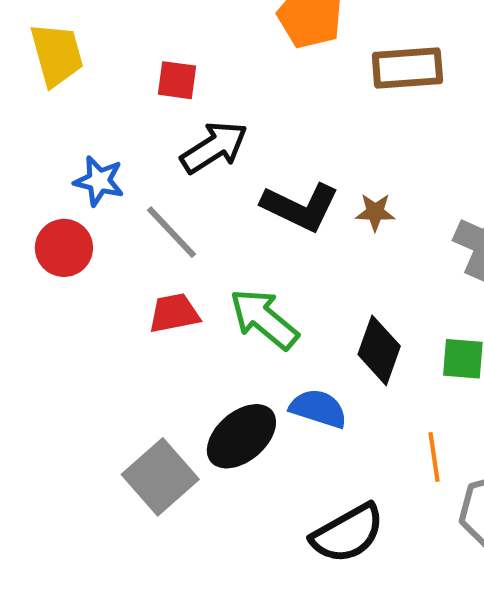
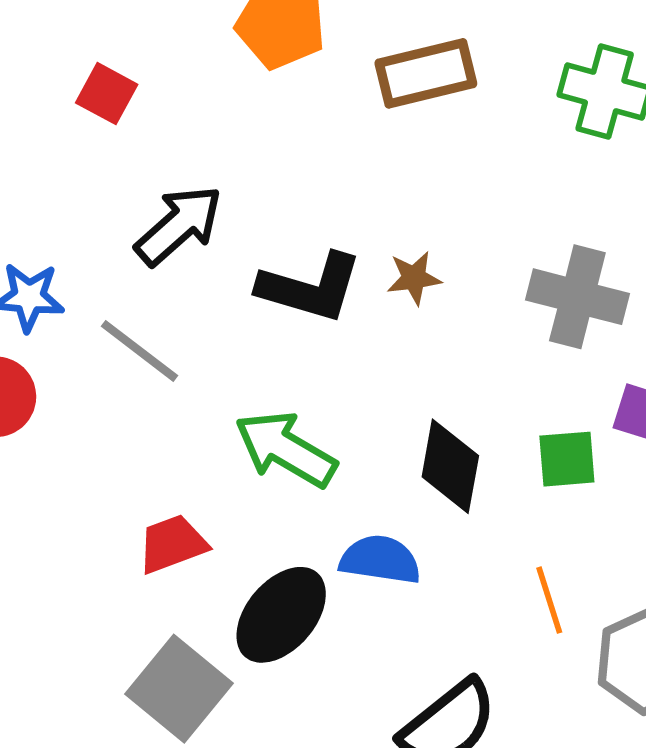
red square: (177, 80) -> (107, 94), moved, turned 30
red trapezoid: (174, 313) -> (172, 544), moved

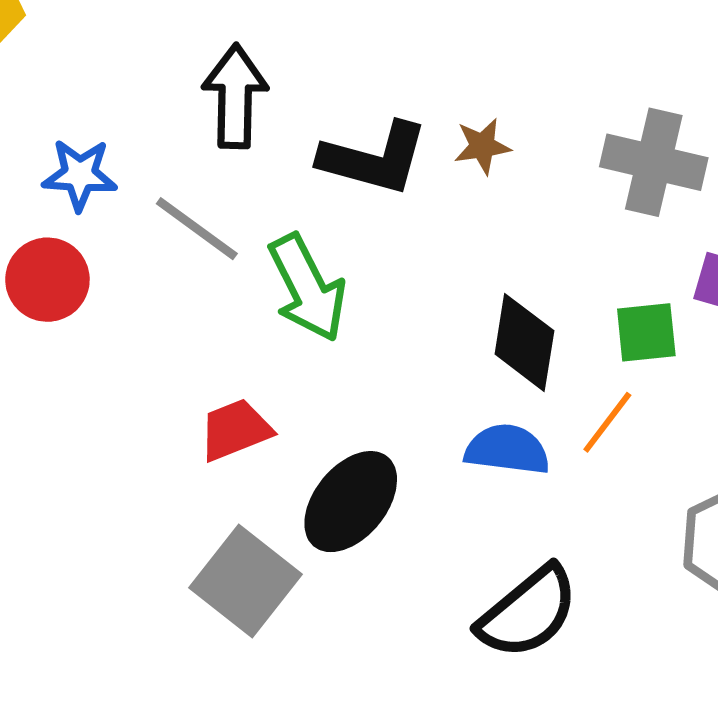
black arrow: (179, 225) -> (235, 96), turned -46
green arrow: (286, 449) -> (307, 288), moved, turned -146
blue semicircle: (380, 560) -> (507, 449), moved
orange line: (549, 600) -> (607, 422), moved, turned 56

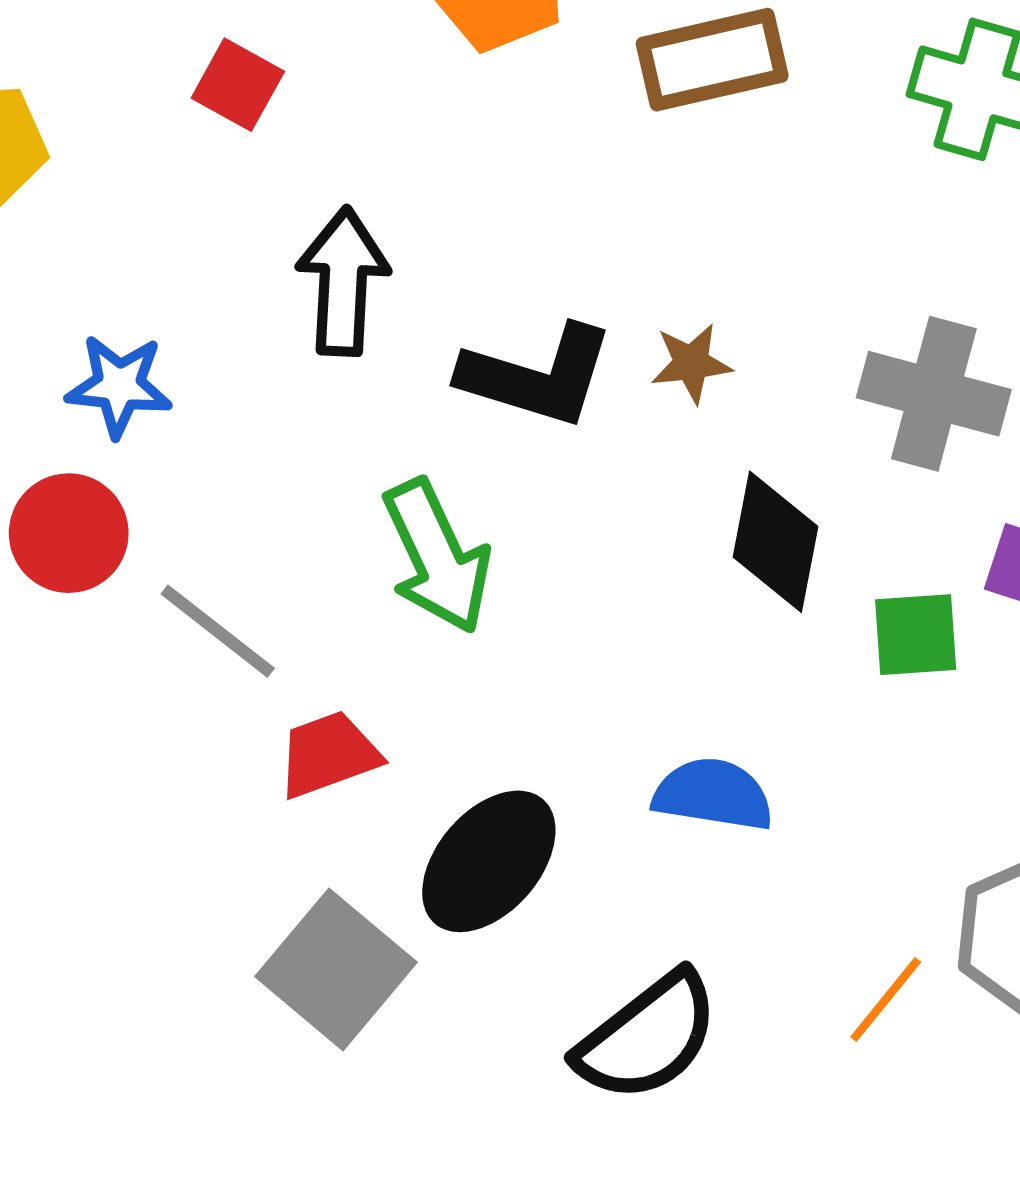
gray line: (197, 229) -> (218, 631), moved
black diamond: (524, 342) -> (776, 542), moved
orange line: (607, 422) -> (886, 1000), moved
black semicircle: (528, 612) -> (647, 1037), moved

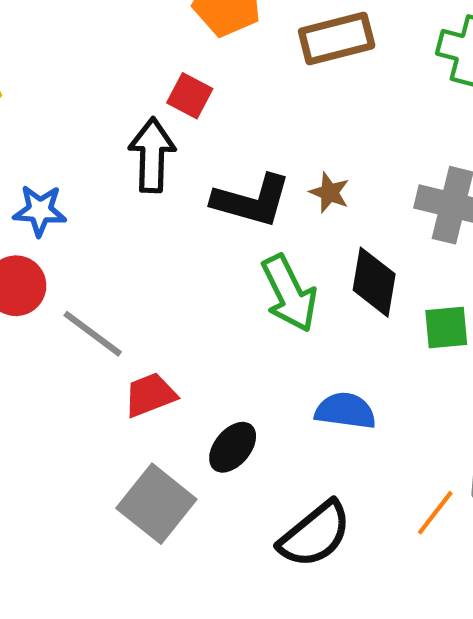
red square: (238, 85) -> (190, 96), moved
brown star: (691, 363) -> (329, 193), turned 30
green arrow: (437, 556) -> (289, 293), moved
black ellipse: (489, 861) -> (233, 447), size x0.7

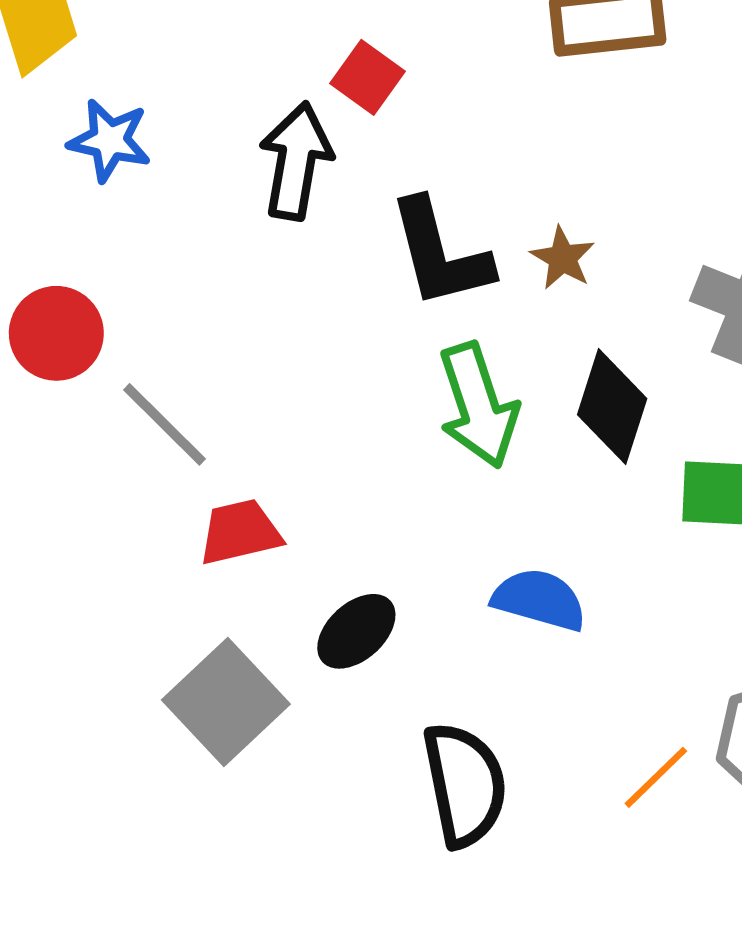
black L-shape: (252, 201) -> (440, 254), turned 52
blue star: (40, 211) -> (110, 140), moved
black semicircle: (315, 534) -> (465, 785), turned -70

